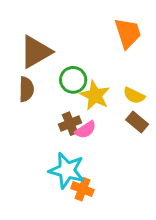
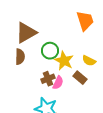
brown rectangle: (137, 122) -> (80, 78), moved
pink semicircle: (86, 130) -> (58, 83), turned -32

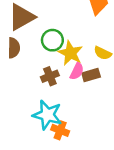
brown rectangle: (80, 78) -> (91, 75), turned -56
pink semicircle: (58, 83) -> (77, 71), moved

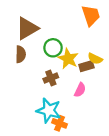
pink semicircle: (77, 71) -> (80, 90), moved
brown rectangle: (91, 75) -> (86, 66), moved

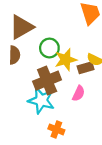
yellow star: (68, 59) -> (66, 60), turned 30
brown cross: (51, 78) -> (47, 81), size x1.6
cyan star: (49, 110) -> (41, 100), moved

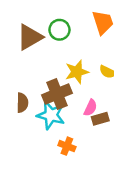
green circle: (49, 48) -> (59, 30), moved
brown semicircle: (15, 55) -> (22, 103), moved
brown rectangle: (86, 68) -> (100, 119), moved

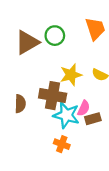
brown cross: (57, 94) -> (53, 96), turned 32
cyan star: (51, 115) -> (66, 115), moved

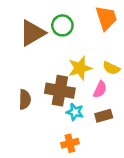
pink semicircle: (84, 108) -> (100, 89), moved
cyan star: (66, 115) -> (75, 112), size x0.6
orange cross: (62, 144) -> (70, 143), turned -35

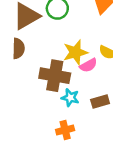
pink semicircle: (100, 89) -> (88, 65), moved, turned 36
brown semicircle: (25, 99) -> (18, 48), moved

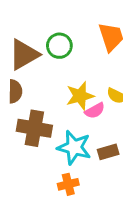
brown cross: (55, 76) -> (34, 128), moved
cyan star: (70, 98) -> (74, 147), size x1.6

